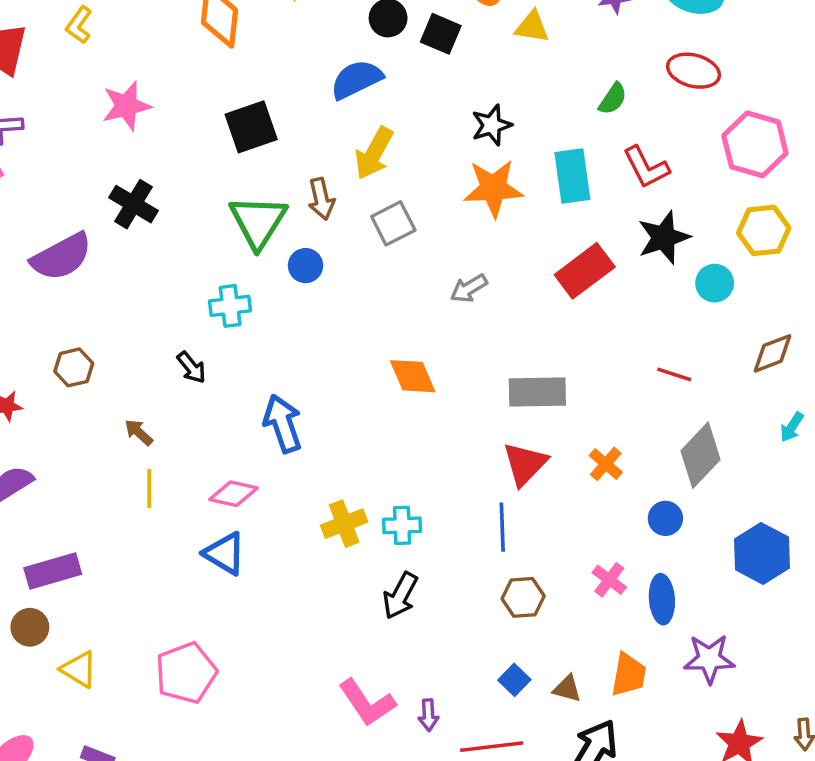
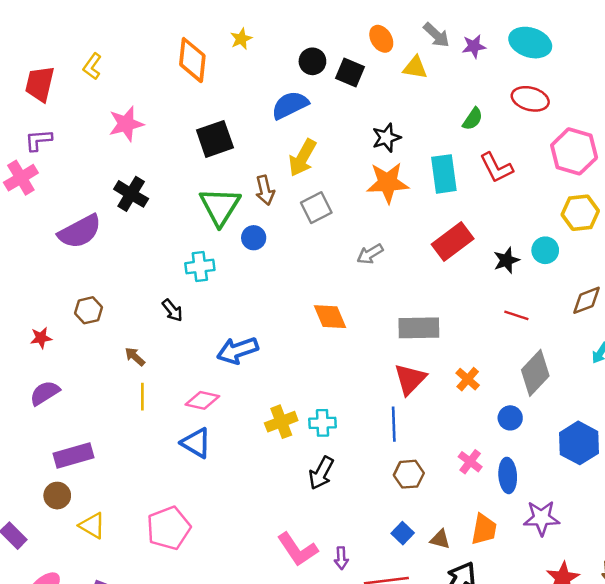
black star: (664, 237) -> (506, 260), moved, size x0.7
blue arrow: (283, 424) -> (237, 350), turned -90

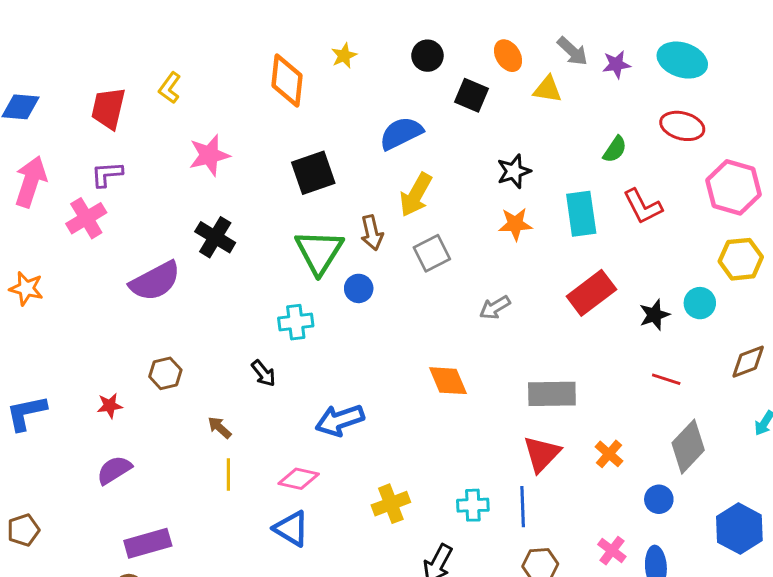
black circle: (312, 61) -> (427, 56), moved
orange star: (388, 183) -> (515, 224), size x0.7
cyan cross: (322, 423) -> (473, 505), moved

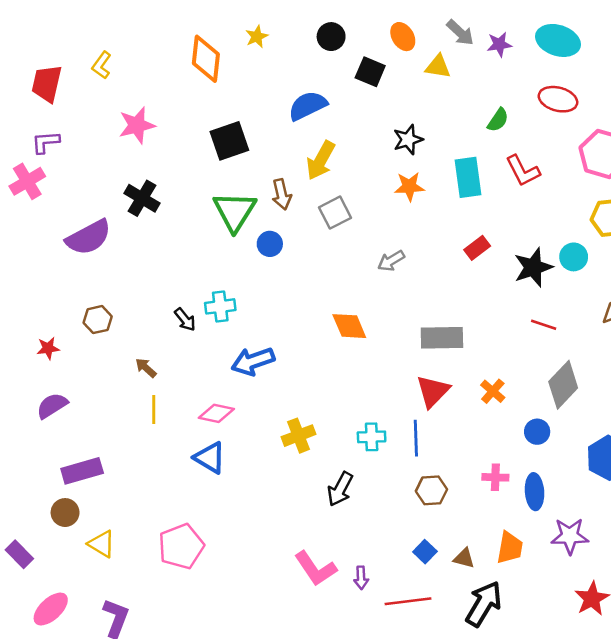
red rectangle: (591, 293) -> (477, 248), size x0.6
black star: (654, 315) -> (533, 267), size x1.4
cyan cross: (296, 322) -> (220, 306), moved
pink cross: (612, 551) -> (495, 477), turned -35

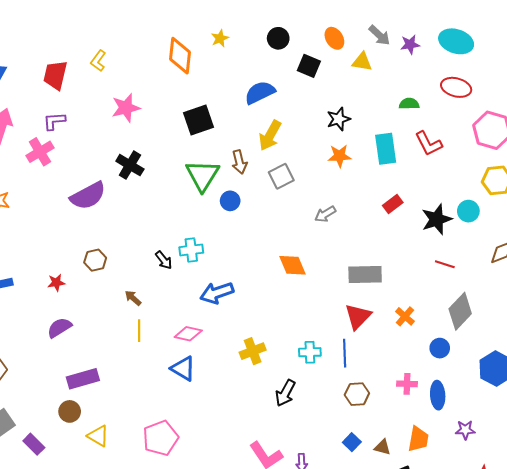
green semicircle: (498, 120) -> (409, 104), turned -126
purple star: (570, 536) -> (465, 430), size x0.7

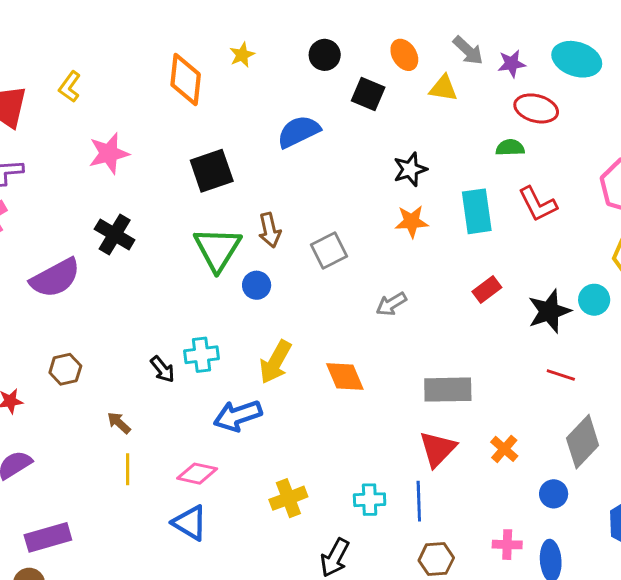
red ellipse: (456, 87) -> (536, 108), moved
yellow arrow: (270, 135) -> (275, 362), moved

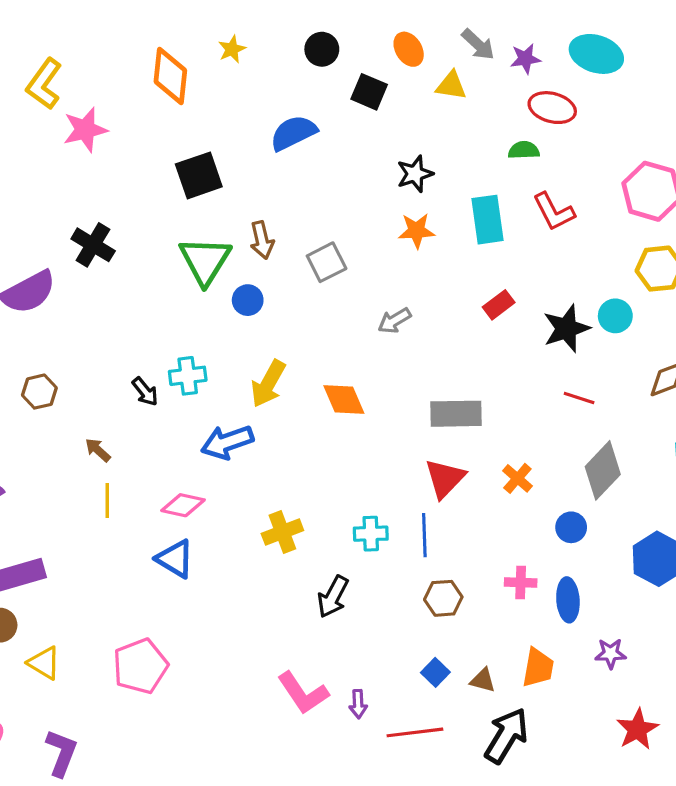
yellow L-shape: (70, 87) -> (44, 84), size x1.5
pink star: (109, 153) -> (85, 130), moved

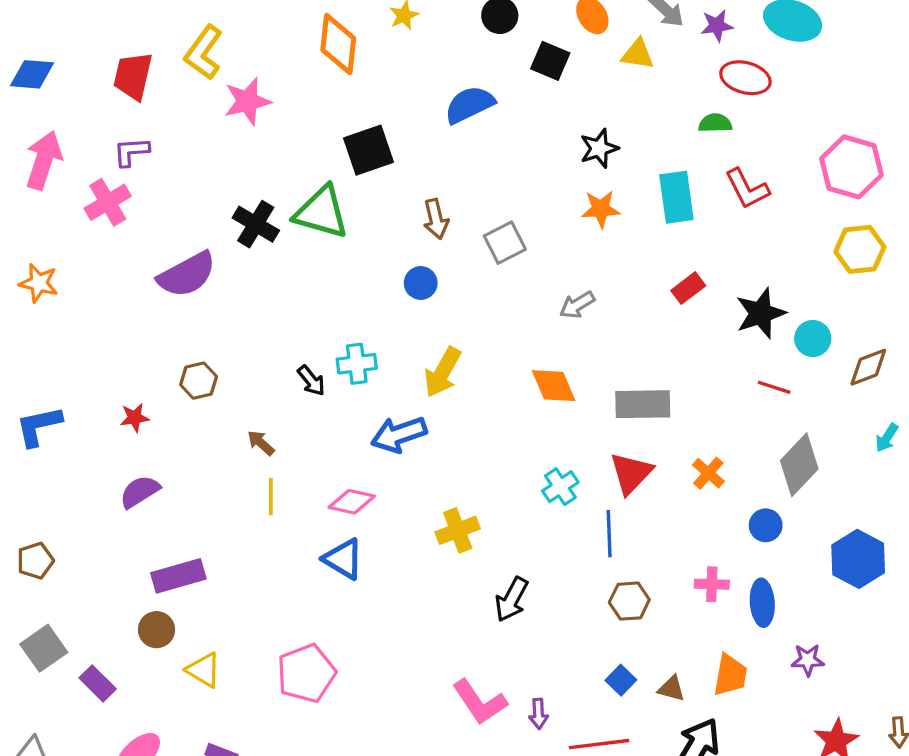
green triangle: (205, 261) -> (321, 212), moved, turned -46
cyan circle: (615, 316) -> (813, 339), moved
orange diamond: (344, 399) -> (554, 386), moved
cyan cross: (371, 534) -> (560, 487), moved, turned -32

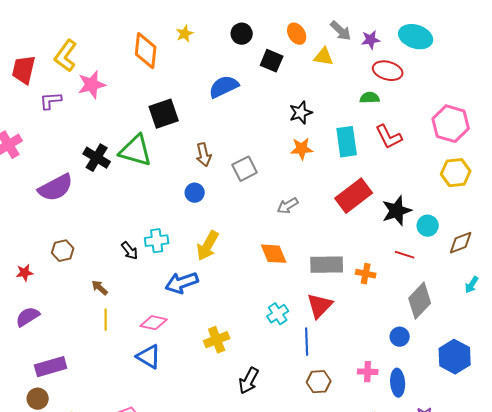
purple L-shape: (131, 152) -> (51, 101), moved
red rectangle: (688, 288) -> (354, 196), size x1.8
orange cross: (708, 473) -> (366, 274), moved, turned -30

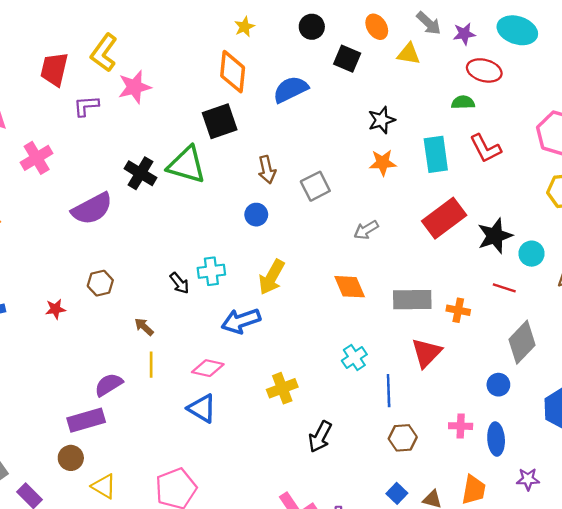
orange diamond: (146, 51) -> (233, 72), moved
red triangle: (320, 306) -> (426, 353), moved
purple semicircle: (28, 317) -> (109, 385), moved

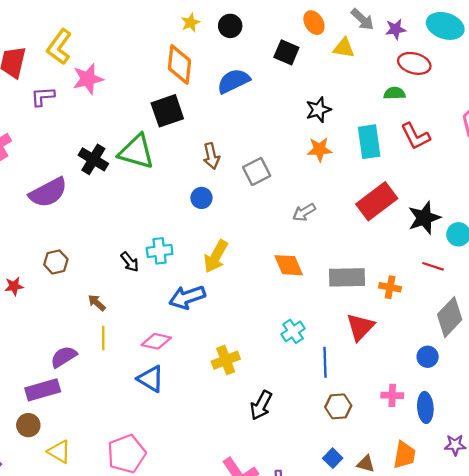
black circle: (312, 27) -> (230, 26), moved

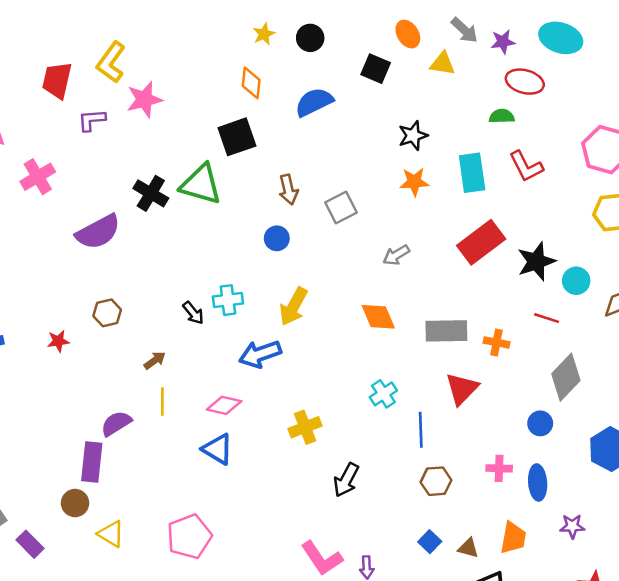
orange diamond: (179, 65) -> (251, 83), size x0.7
brown arrow: (97, 303) -> (155, 360), turned 102
purple rectangle: (43, 390) -> (92, 462), turned -68

